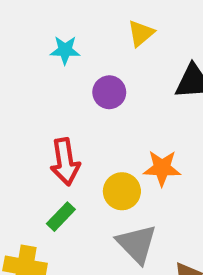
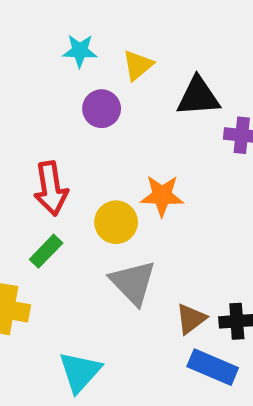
yellow triangle: (141, 33) -> (138, 65), moved
cyan star: (65, 50) -> (80, 51), moved

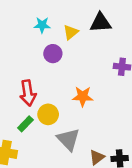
black triangle: (198, 97) -> (101, 23), moved
yellow circle: (116, 222) -> (48, 114), moved

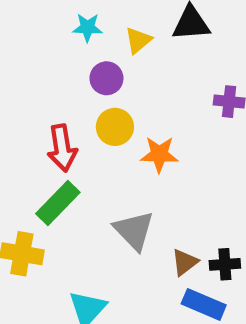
yellow circle: (48, 114) -> (115, 127), moved
green rectangle: (25, 124) -> (58, 203), size x1.5

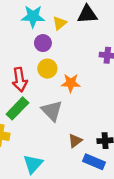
cyan star: (87, 28) -> (33, 16), size x1.5
gray triangle: (134, 230) -> (52, 111), moved
brown triangle: (185, 262) -> (75, 141), moved

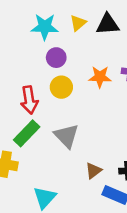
yellow triangle: (60, 23) -> (78, 23), moved
orange star: (71, 83) -> (100, 77), moved

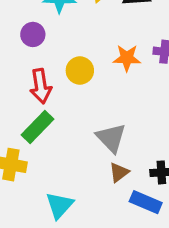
purple circle: (56, 58) -> (33, 34), moved
gray triangle: (67, 136) -> (111, 138), moved

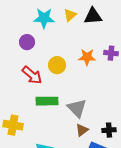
red arrow: (41, 86) -> (32, 75), turned -40
green rectangle: (38, 127) -> (47, 101), moved, turned 45

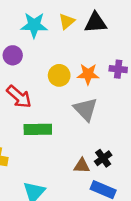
yellow circle: (57, 65) -> (59, 75), moved
gray triangle: (77, 108) -> (86, 109), moved
brown triangle: (82, 130) -> (82, 166), turned 40
black cross: (109, 130) -> (103, 158), moved, turned -32

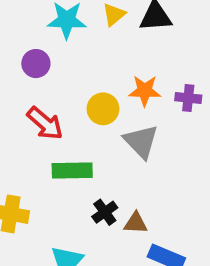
purple cross: (118, 69) -> (188, 98), moved
yellow circle: (59, 75) -> (103, 109), moved
black cross: (103, 158) -> (105, 212), moved

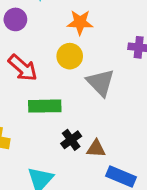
orange star: (145, 91) -> (80, 22), moved

